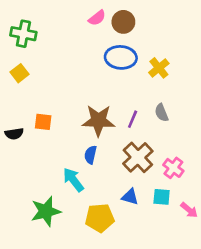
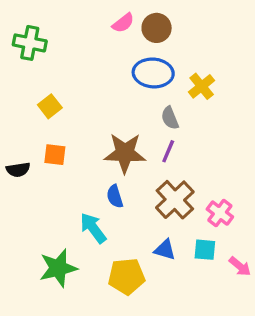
yellow square: (19, 73) -> (50, 106), moved
gray semicircle: (162, 113) -> (170, 118), moved
blue semicircle: (91, 155) -> (115, 196), turned -30

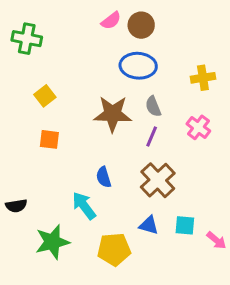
yellow cross: (202, 86) -> (203, 78), moved, turned 30
brown star: (125, 153) -> (113, 114), moved
black semicircle: (18, 170) -> (16, 206), moved
pink cross: (220, 213) -> (198, 127), moved

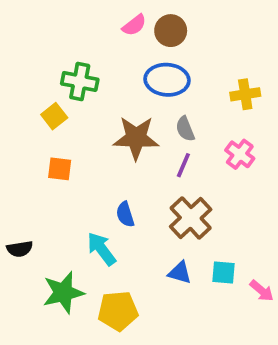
green cross: (27, 39) -> (80, 82), moved
yellow pentagon: (114, 249) -> (118, 311), moved

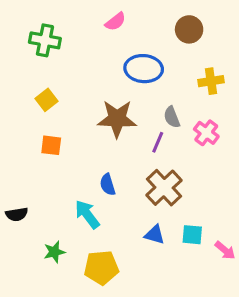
brown circle: (171, 31) -> (189, 29), moved
green cross: (80, 82) -> (45, 40), moved
gray semicircle: (185, 129) -> (172, 117), moved
green star: (63, 293) -> (54, 252), size x0.6

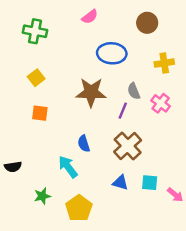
yellow pentagon: (101, 268) -> (79, 208), turned -30

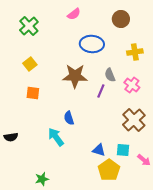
green cross: (35, 31) -> (29, 26), turned 36
brown cross: (128, 146) -> (134, 120), moved
green star: (42, 196) -> (42, 179), moved
yellow pentagon: (79, 208) -> (109, 170), moved

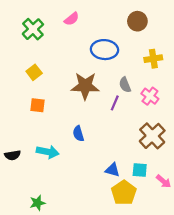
pink semicircle: (74, 14) -> (72, 19), moved
cyan arrow: (56, 137) -> (48, 152), moved, turned 138
green star: (42, 179) -> (37, 203), moved

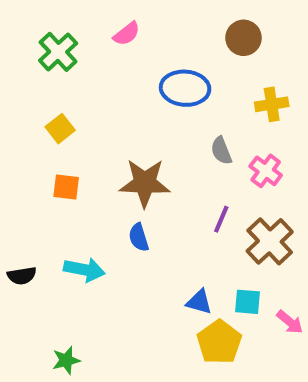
brown star: (85, 86) -> (145, 183), moved
purple line: (115, 103) -> (221, 219), moved

